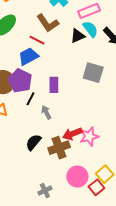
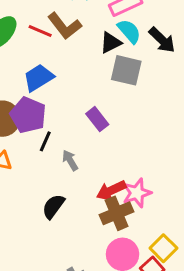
red line: (37, 40) -> (40, 31), moved
gray square: (93, 73) -> (126, 70), moved
purple rectangle: (54, 85) -> (97, 119), moved, turned -35
brown cross: (59, 148) -> (116, 213), moved

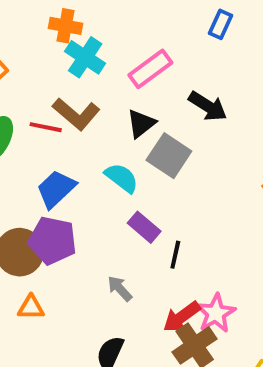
cyan semicircle: (129, 31) -> (122, 178), moved
gray square: (126, 70) -> (169, 156), turned 32
black line: (45, 141) -> (175, 255), moved

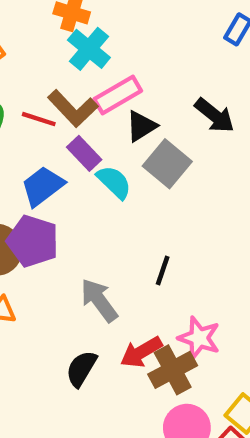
pink rectangle: (150, 69) -> (118, 95), moved
purple rectangle: (144, 227) -> (84, 153), moved
gray arrow: (120, 288) -> (99, 300), size x1.5
pink star: (216, 313) -> (199, 338), turned -30
red arrow: (182, 317) -> (141, 352), moved

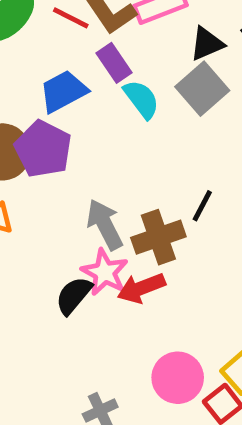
black triangle: (141, 126) -> (207, 44), moved
black line: (163, 271) -> (202, 206), moved
pink star: (199, 338) -> (105, 272), moved
brown cross: (173, 370) -> (158, 237), moved

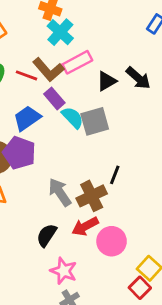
gray square: (202, 89) -> (95, 121), moved, turned 32
pink star: (105, 272) -> (64, 271), moved
pink circle: (178, 378) -> (112, 241), moved

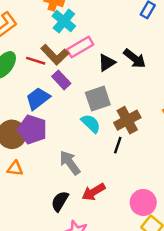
cyan semicircle: (73, 118) -> (91, 124), moved
brown cross: (92, 196) -> (127, 120), moved
pink circle: (112, 241) -> (143, 202), moved

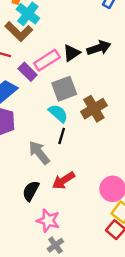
pink rectangle: (80, 47) -> (47, 60), moved
brown L-shape: (55, 55) -> (19, 32), moved
black arrow: (135, 58) -> (99, 48), turned -55
black line: (118, 145) -> (62, 136), moved

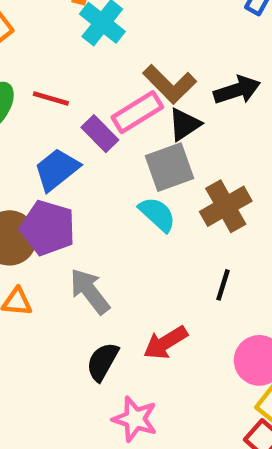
brown L-shape: (19, 32) -> (170, 84), moved
black triangle: (72, 53) -> (184, 124), moved
black line: (62, 136) -> (223, 285), moved
gray arrow: (39, 153) -> (90, 291), moved

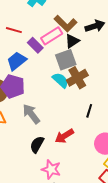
brown cross: (226, 206) -> (77, 78), moved

